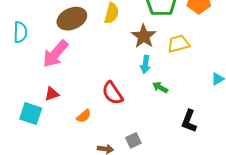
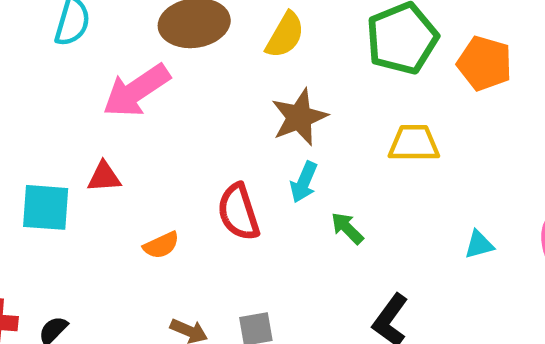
brown star: (144, 36) -> (299, 117), moved
cyan arrow: (145, 64) -> (304, 182), moved
cyan square: (31, 114) -> (46, 207), turned -30

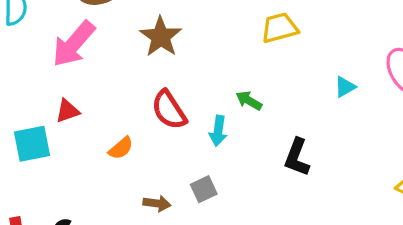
brown star: (299, 117) -> (161, 37), moved
cyan arrow: (304, 182) -> (218, 131), moved

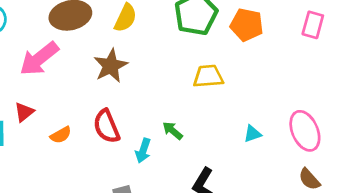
red triangle: (67, 111) -> (24, 112), turned -30
orange semicircle: (121, 148) -> (61, 135), moved

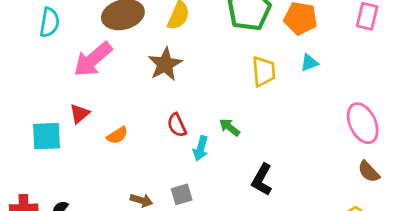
yellow trapezoid: (208, 76) -> (264, 71), turned 92
red semicircle: (106, 126) -> (177, 125), moved, size x0.7
cyan triangle: (252, 134) -> (309, 63), moved

